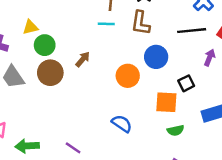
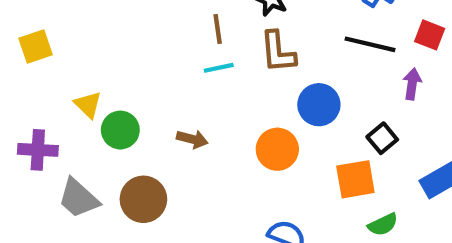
yellow triangle: (30, 27) -> (88, 105), turned -49
black line: (192, 31) -> (370, 44), turned 32
brown arrow: (83, 59) -> (192, 139), turned 77
brown circle: (50, 73) -> (143, 199), moved

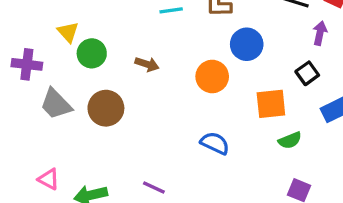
black square: (382, 138) -> (307, 73), moved

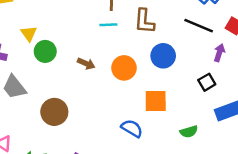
orange circle: (212, 76) -> (124, 68), moved
orange square: (271, 104) -> (156, 101), moved
brown circle: (106, 108) -> (54, 112), moved

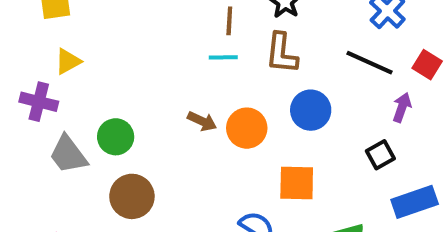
yellow triangle: (29, 34) -> (68, 61), moved, turned 36
green circle: (45, 51) -> (116, 137), moved
brown arrow: (86, 64) -> (202, 121), moved

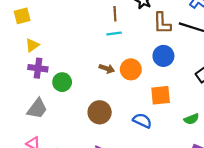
brown L-shape: (282, 53) -> (162, 23), moved
purple cross: (39, 102) -> (38, 68), moved
gray trapezoid: (68, 154) -> (37, 109), moved, turned -100
brown circle: (132, 196) -> (100, 112), moved

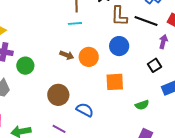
blue semicircle: (142, 121) -> (85, 110), moved

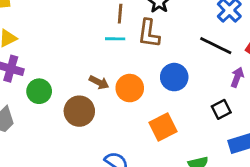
brown L-shape: (119, 16) -> (149, 33), moved
orange square: (115, 82) -> (163, 127), turned -30
brown circle: (58, 95) -> (79, 111), moved

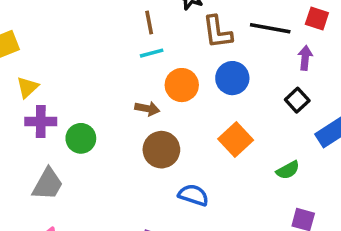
brown L-shape: (149, 33) -> (217, 32), moved
orange circle: (130, 88) -> (182, 85), moved
brown circle: (79, 111) -> (161, 150), moved

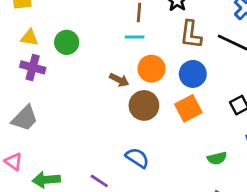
yellow triangle: (27, 87) -> (29, 38), turned 36
green circle: (81, 138) -> (67, 42), moved
orange square: (236, 139) -> (188, 108), moved
brown circle: (161, 150) -> (144, 105), moved

